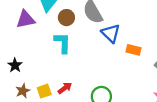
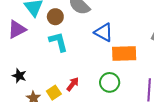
blue triangle: (111, 33) -> (104, 32), moved
orange rectangle: (133, 50) -> (124, 53), moved, size x1.6

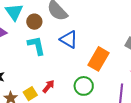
blue triangle: (104, 32) -> (69, 39), moved
orange rectangle: (124, 53) -> (98, 59), turned -60

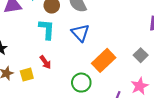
red arrow: (48, 86) -> (45, 62), moved, turned 88

